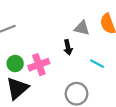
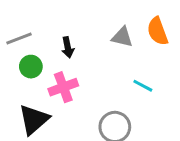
black arrow: (68, 47) -> (68, 47), moved
green circle: (15, 64) -> (31, 67), moved

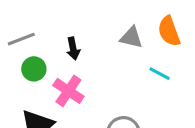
cyan line: (143, 86) -> (160, 74), moved
pink cross: (63, 87) -> (68, 91), turned -36

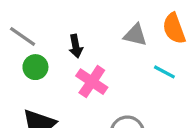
gray line: (21, 39) -> (23, 36), turned 56
pink cross: (68, 91) -> (92, 82), moved

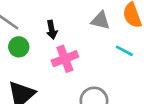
pink cross: (92, 82) -> (65, 59), turned 35

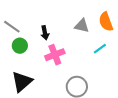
cyan line: (124, 51) -> (100, 49), turned -64

